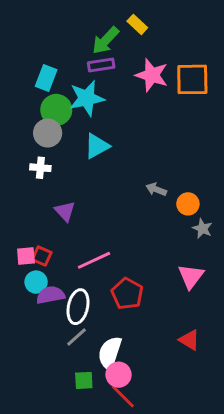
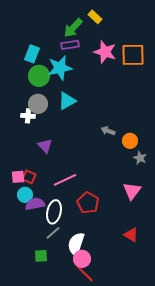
gray circle: (48, 133) -> (38, 104), moved
green square: (84, 380) -> (41, 256), moved

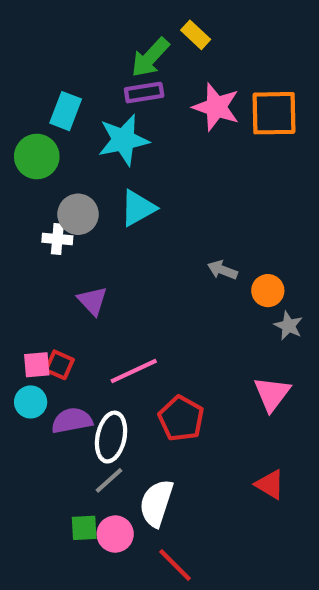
green circle: (39, 76) -> (37, 156), moved
cyan circle: (25, 195) -> (31, 402), moved
pink circle: (82, 259) -> (115, 534), moved

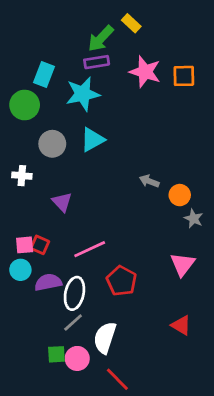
orange square: (274, 113) -> (184, 76), size x0.7
white cross: (57, 239) -> (22, 176), moved

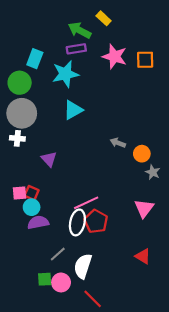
green arrow: (101, 39) -> (80, 30), turned 75
gray circle: (52, 144) -> (22, 113), moved, size x1.4
pink line: (90, 249) -> (86, 203), moved
cyan circle: (20, 270) -> (32, 207), moved
white ellipse: (74, 293) -> (77, 222), moved

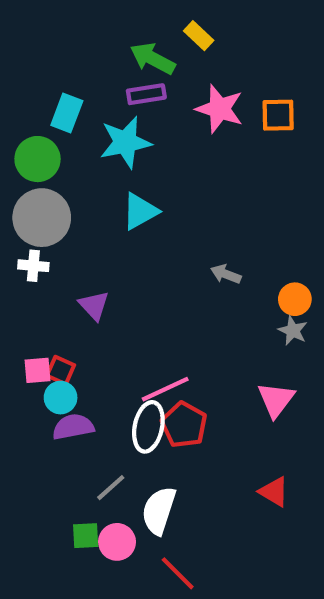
orange circle: (142, 154) -> (295, 299), moved

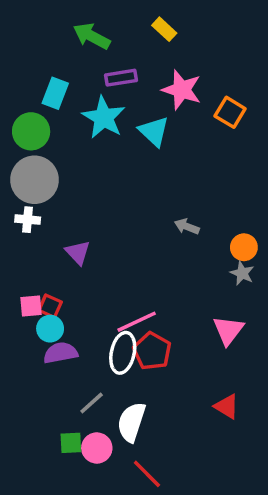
green arrow: (153, 59) -> (92, 36), moved
orange square: (278, 115) -> (230, 112), moved, turned 32
cyan star: (125, 142) -> (104, 117), turned -30
cyan triangle: (140, 211) -> (154, 131), moved, turned -48

